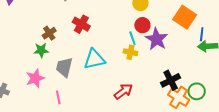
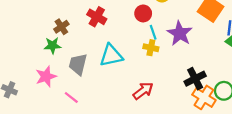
red circle: (142, 25) -> (143, 13), moved
pink line: (58, 97) -> (71, 97), turned -40

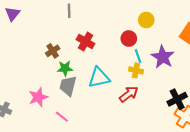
green star: (53, 46) -> (65, 68), moved
red arrow: (143, 91) -> (129, 94), moved

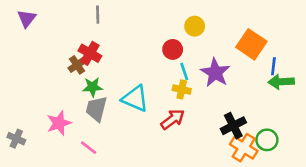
red cross: (86, 42) -> (90, 53), moved
cyan triangle: (99, 78) -> (135, 99), turned 35

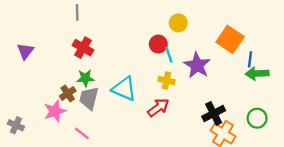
gray line: (98, 15) -> (77, 12), moved
purple triangle: (27, 18) -> (25, 51), moved
brown cross: (77, 65) -> (68, 93), moved
cyan line: (184, 71) -> (169, 55), moved
green circle: (267, 140) -> (257, 118), moved

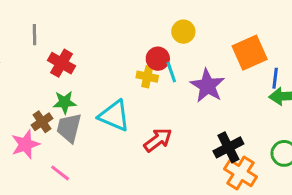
gray line: (77, 12) -> (34, 35), moved
orange square: (230, 39) -> (250, 53), turned 32
yellow cross: (167, 81) -> (147, 77), moved

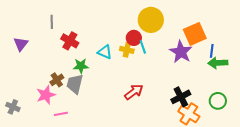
yellow circle: (183, 32) -> (151, 20), size x1.6
purple star: (207, 86) -> (181, 52), moved
green star: (65, 102) -> (81, 66), moved
cyan triangle: (114, 116) -> (105, 52), moved, size x0.7
pink line: (60, 173) -> (61, 114), moved, turned -48

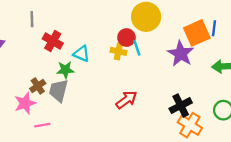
blue line: (212, 51) -> (214, 28), moved
cyan triangle: (105, 52) -> (82, 54), moved

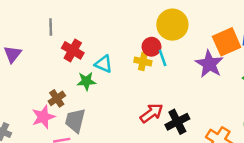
gray trapezoid: (58, 91) -> (75, 121), moved
black cross: (181, 106) -> (177, 122), moved

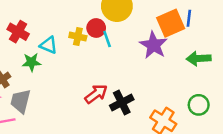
yellow cross: (143, 61) -> (78, 37), moved

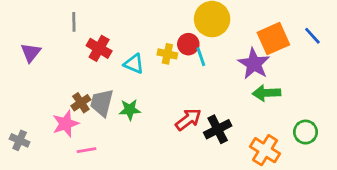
blue line: (189, 18) -> (312, 36), moved, turned -49
green arrow: (199, 59) -> (266, 93), moved
green star: (31, 62) -> (130, 110), moved
gray trapezoid: (20, 101) -> (102, 103), moved

